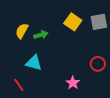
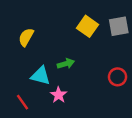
green arrow: (41, 35) -> (66, 64), moved
pink star: (73, 83) -> (59, 95), moved

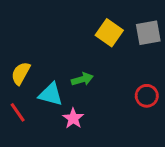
yellow semicircle: (26, 37) -> (21, 73), moved
red line: (22, 102) -> (18, 112), moved

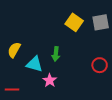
green arrow: (82, 79) -> (56, 54), turned 112
red line: (18, 112) -> (12, 90), moved, turned -56

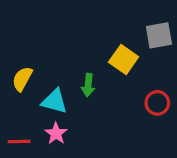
yellow square: (74, 22) -> (124, 59), moved
pink star: (50, 80) -> (56, 133), moved

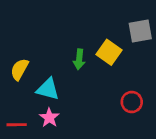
green arrow: (88, 85) -> (79, 59), moved
red circle: (157, 103) -> (132, 102), moved

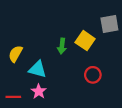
red circle: (132, 102) -> (93, 75), moved

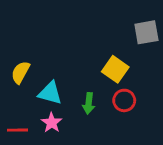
yellow square: (85, 41) -> (115, 69), moved
green arrow: (62, 46) -> (89, 103), moved

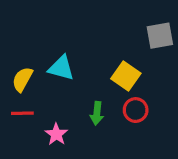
cyan triangle: (50, 93) -> (61, 68), moved
red line: (18, 130) -> (22, 113), moved

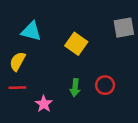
cyan triangle: (61, 68) -> (31, 31), moved
yellow square: (126, 76) -> (76, 44), moved

